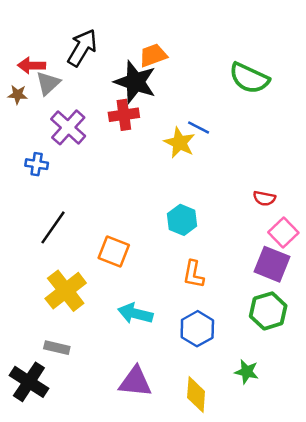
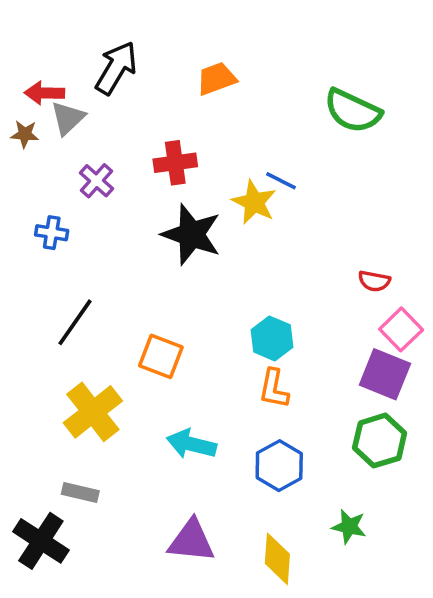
black star: (135, 82) -> (191, 234), moved
purple cross: (68, 127) -> (96, 181), size x0.7
cyan hexagon: (182, 220) -> (272, 338), moved

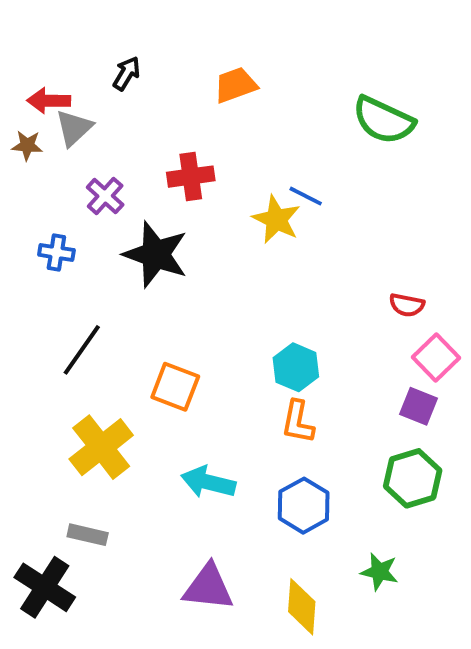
black arrow: (116, 68) -> (127, 73), size x0.6
black star: (191, 234) -> (156, 254), moved
purple square: (385, 374) -> (418, 406), size x0.7

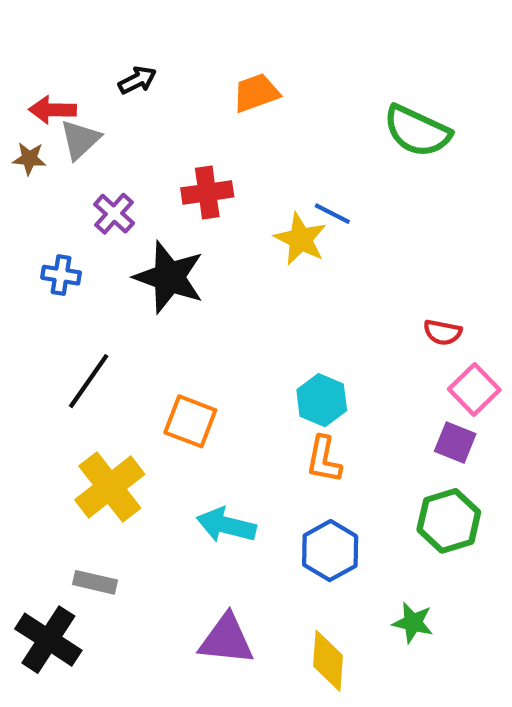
black arrow: (127, 73) -> (137, 80), turned 32

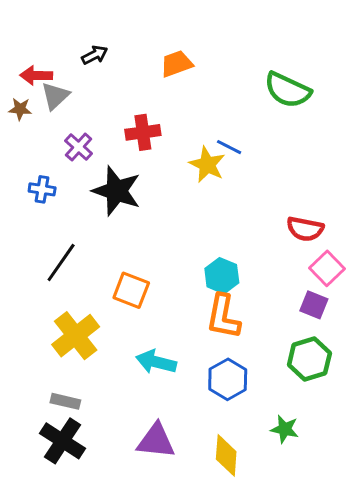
red semicircle: (442, 332) -> (305, 229), size x1.4
orange L-shape: (324, 459) -> (223, 317), size x1.4
black cross: (48, 640) -> (63, 441), moved

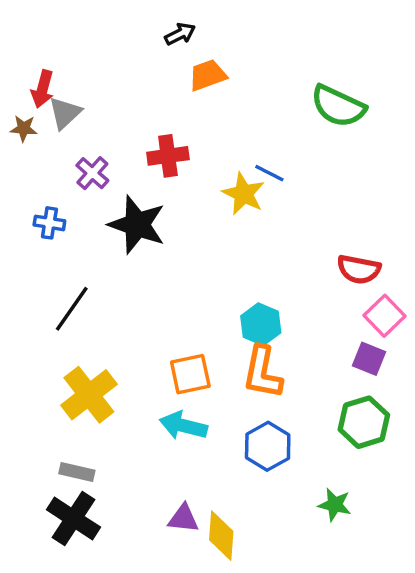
black arrow: (95, 55) -> (180, 34), moved
red arrow: (36, 75) -> (43, 89), turned -76
orange square: (131, 290) -> (190, 374), moved, turned -33
purple triangle: (156, 441) -> (183, 518), size x0.7
yellow diamond: (226, 455) -> (221, 536), moved

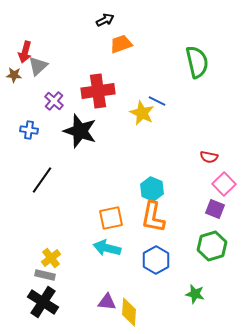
green semicircle: (338, 106) -> (197, 62), turned -128
red cross: (168, 156) -> (98, 91), size x1.4
red semicircle: (359, 269) -> (209, 157), size x0.7
yellow cross: (89, 395) -> (51, 258), moved, size x0.6

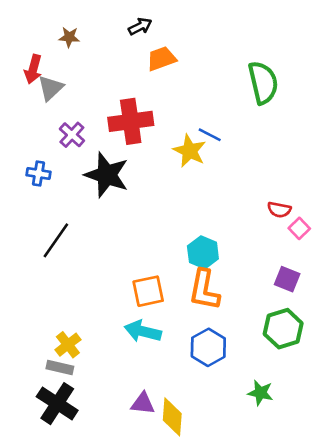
brown star: (14, 75) -> (69, 37), moved
pink square: (224, 184) -> (299, 228), moved, size x0.7

